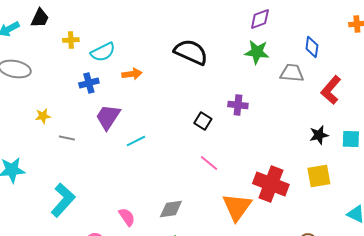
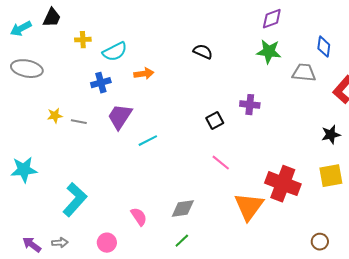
black semicircle: (191, 52) -> (203, 52), size x0.6
black square: (203, 121) -> (215, 121), turned 30
gray line: (67, 138) -> (79, 122), moved

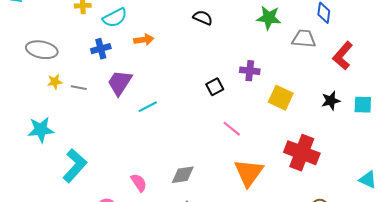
gray ellipse: (27, 69) -> (42, 50), moved
pink line: (221, 163) -> (232, 129), moved
cyan star: (24, 170) -> (41, 130), moved
yellow square: (331, 176) -> (281, 98), moved, turned 35
red cross: (283, 184) -> (302, 153), moved

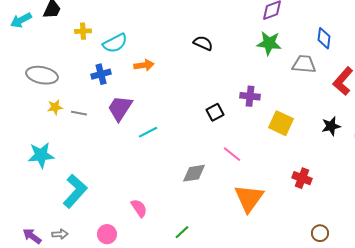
red cross: (302, 153) -> (302, 178), size x0.6
gray diamond: (183, 175) -> (194, 173), moved

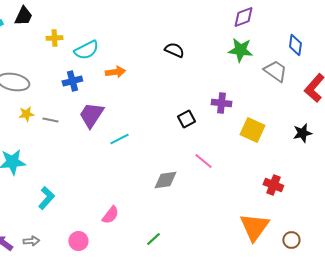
gray trapezoid: (304, 64) -> (275, 71), turned 30
cyan L-shape: (75, 191) -> (46, 198), size x0.7
orange triangle: (249, 198) -> (254, 227), moved
pink semicircle: (139, 208) -> (110, 215), turned 72

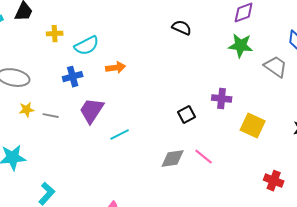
black semicircle: (174, 50) -> (182, 28), moved
gray diamond: (165, 180) -> (173, 159), moved

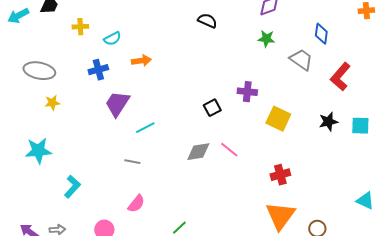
cyan semicircle: (87, 46) -> (112, 39), size x0.7
green star: (241, 46) -> (266, 39), size x0.7
gray line: (51, 116) -> (132, 162), moved
red cross: (274, 181) -> (280, 175), moved, turned -36

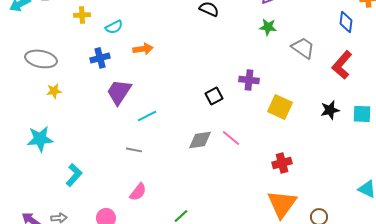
blue diamond: (321, 34) -> (346, 22), moved

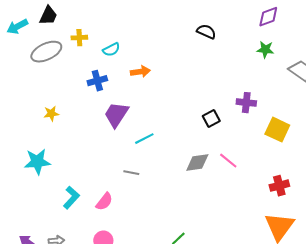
gray ellipse: (41, 59) -> (46, 52), moved, turned -36
pink semicircle: (138, 192) -> (104, 202), moved

